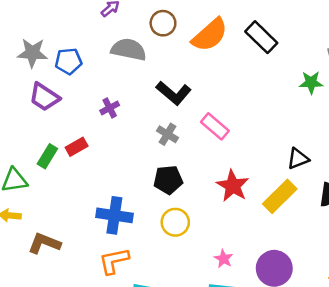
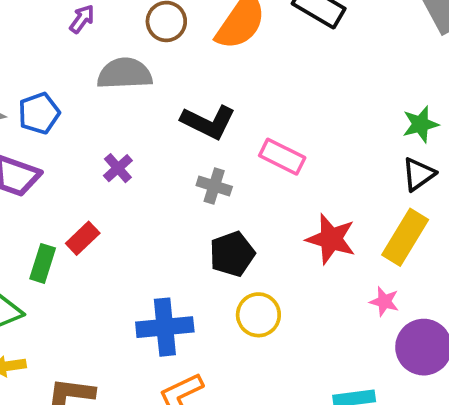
green star: (311, 82) -> (420, 124), moved
pink star: (224, 259) -> (384, 302), moved

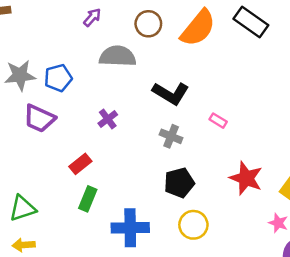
pink rectangle: (282, 157) -> (218, 121), size x0.6
green rectangle: (43, 263) -> (88, 199), moved

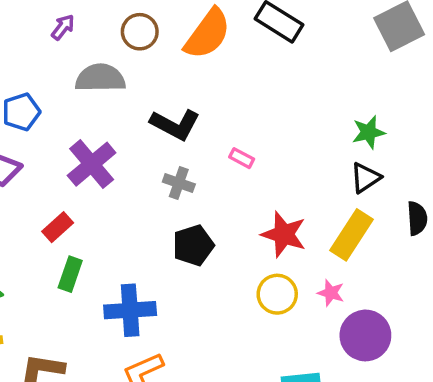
purple cross: (108, 119) -> (92, 164), size x1.8
yellow circle: (193, 225) -> (277, 294), moved

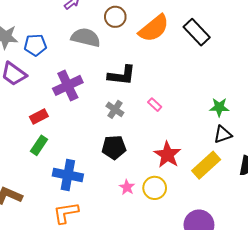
black L-shape: (175, 124) -> (122, 75), turned -36
green star: (369, 132) -> (219, 107), moved
pink star: (331, 293) -> (127, 187), moved

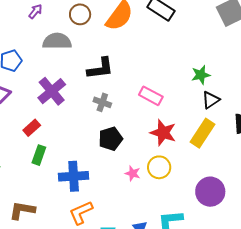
pink rectangle: (155, 105) -> (151, 96), moved, size x1.6

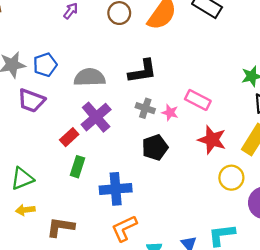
gray semicircle: (57, 41) -> (90, 77), moved
purple cross: (52, 91) -> (96, 117), moved
yellow circle: (159, 167) -> (231, 178), moved
pink star: (133, 173) -> (170, 113), moved

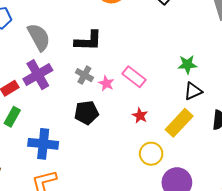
gray semicircle: (90, 77) -> (39, 37), turned 52
red star: (212, 140) -> (140, 116), size x0.6

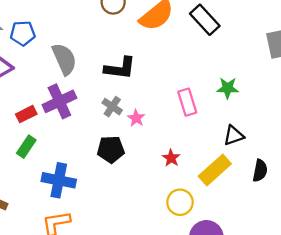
green star: (187, 64) -> (228, 88), moved
pink rectangle: (134, 77) -> (187, 102), moved, turned 30

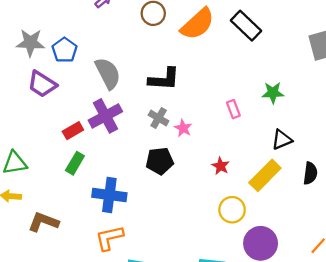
blue pentagon: (23, 33) -> (65, 50), turned -30
pink rectangle: (187, 102) -> (233, 109), size x0.7

